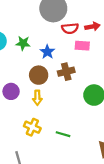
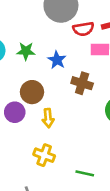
brown cross: (66, 72) -> (82, 83), turned 35
brown circle: (39, 75) -> (32, 92), moved
green line: (63, 134) -> (85, 173), moved

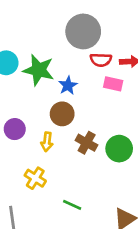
green star: (26, 51) -> (39, 70), size x1.6
brown cross: (82, 83) -> (87, 143), moved
brown circle: (32, 92) -> (62, 114), moved

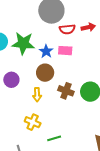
pink rectangle: (113, 84) -> (65, 51), moved
purple circle: (15, 129) -> (11, 80), moved
green line: (72, 205) -> (54, 138), moved, turned -32

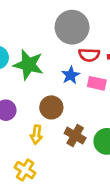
blue star: (46, 51) -> (71, 75), moved
pink rectangle: (65, 51) -> (97, 83), moved

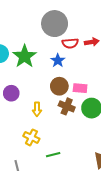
green star: (28, 65) -> (25, 56), turned 30
pink rectangle: (97, 83) -> (80, 88), moved
brown circle: (51, 107) -> (59, 86), moved

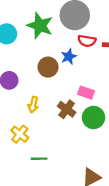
green star: (25, 56) -> (40, 26), moved, turned -30
brown circle: (59, 86) -> (48, 67), moved

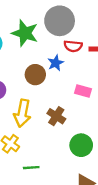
pink rectangle: (86, 93) -> (83, 91), moved
yellow arrow: (33, 105) -> (22, 113), size x1.6
green circle: (93, 117) -> (81, 145), moved

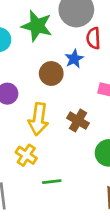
red semicircle: (73, 46) -> (93, 38), turned 84

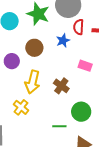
brown circle: (51, 73) -> (34, 48), moved
green line: (52, 182) -> (59, 126), moved

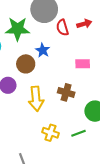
blue star: (63, 41) -> (43, 50), moved
yellow cross: (21, 107) -> (50, 133), moved

